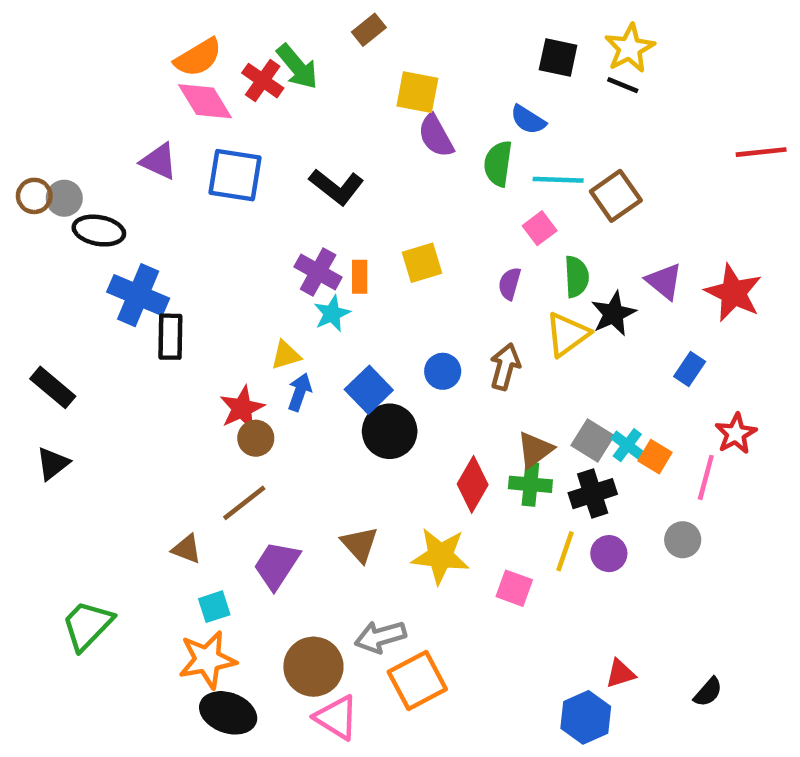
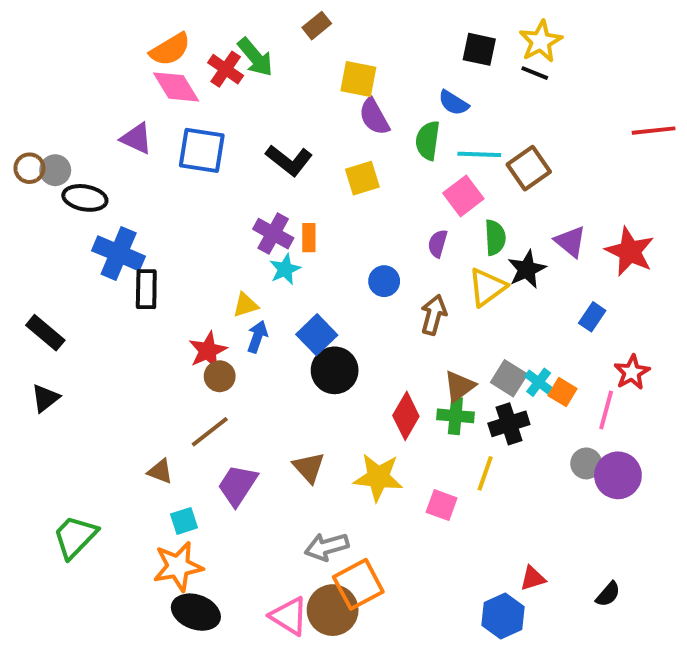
pink square: (540, 228) -> (463, 196), size x1.4
yellow square: (422, 263) -> (362, 178), moved
blue circle: (443, 371) -> (384, 281), moved
purple circle: (609, 554) -> (618, 475), moved, size x1.5
brown circle: (313, 667) -> (333, 610), moved

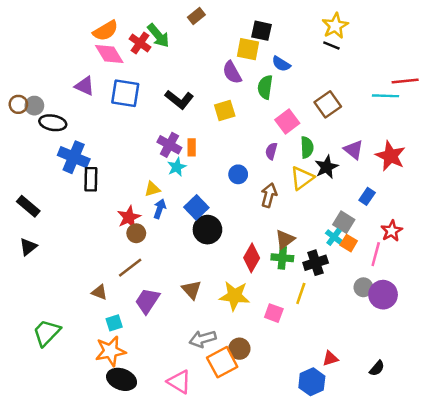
black square: (479, 49) -> (261, 31), moved
yellow square: (358, 79) -> (248, 49), moved
cyan line: (479, 154) -> (385, 96), moved
gray square: (509, 378) -> (344, 222), moved
brown circle: (333, 610) -> (239, 349), moved, size x0.7

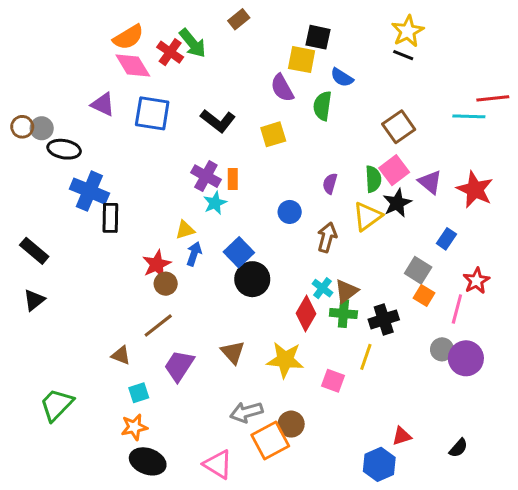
pink square: (287, 122) -> (394, 170), moved
cyan cross: (334, 237) -> (322, 288), moved
orange star: (110, 351) -> (134, 427), size x0.7

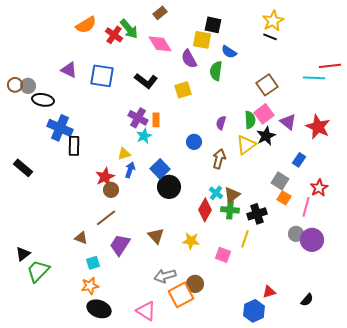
pink diamond: (133, 66) -> (160, 44), moved
black triangle: (34, 300) -> (23, 254), moved
yellow star: (285, 360) -> (191, 241), size x0.7

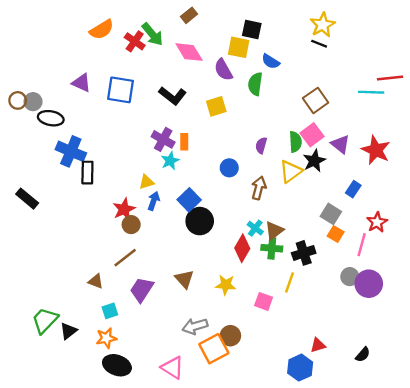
black triangle: (23, 254) -> (68, 331), moved

